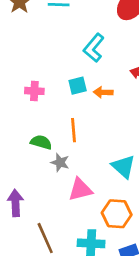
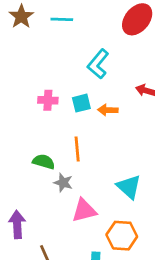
pink cross: (34, 91) -> (48, 100), moved

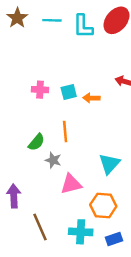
cyan L-shape: (98, 64) -> (83, 26), moved, turned -40
green semicircle: (44, 162) -> (36, 142), turned 114
cyan triangle: (129, 187) -> (109, 164), turned 30

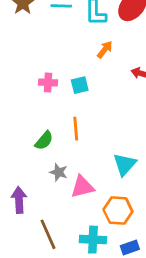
orange arrow: (91, 98) -> (105, 49), moved, turned 126
gray star: (53, 160) -> (59, 172), moved

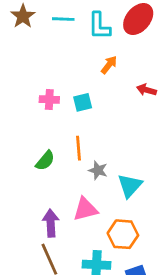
gray star: (59, 172) -> (98, 170), moved
purple arrow: (19, 200) -> (51, 223), moved

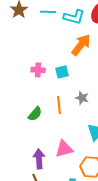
cyan L-shape: (99, 26) -> (74, 17), turned -75
orange arrow: (109, 65) -> (81, 45), size x1.6
gray star: (98, 170) -> (82, 98), moved

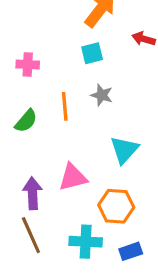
pink cross: (38, 70) -> (28, 65), moved
cyan square: (62, 72) -> (92, 53), moved

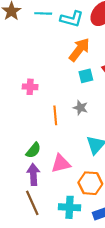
cyan square: (92, 53) -> (86, 76), moved
green semicircle: (26, 121) -> (33, 150), moved

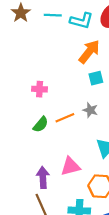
orange line: (55, 115) -> (65, 118), turned 72
green semicircle: (33, 150) -> (41, 124), moved

